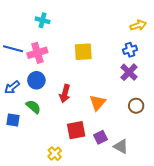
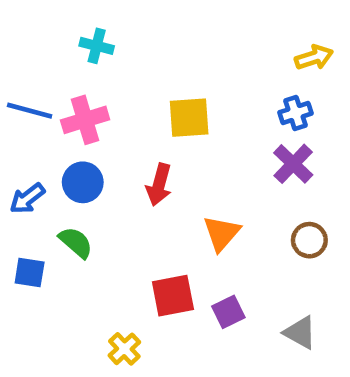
red arrow: (65, 94) -> (159, 185), moved
gray triangle: (121, 146) -> (300, 333), moved

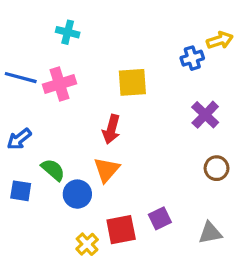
blue cross: (295, 113) -> (192, 58), moved
blue circle: (83, 182) -> (77, 194), moved
orange triangle: (221, 233) -> (106, 170), moved
red square: (173, 296) -> (121, 230), moved
gray triangle: (300, 333) -> (210, 233), turned -40

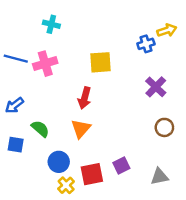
blue circle: (77, 194) -> (59, 162), moved

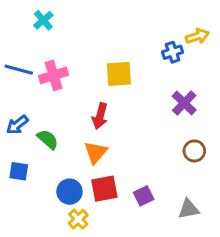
cyan cross: (51, 24) -> (43, 20), moved, turned 35
green semicircle: (40, 129) -> (48, 139), moved
red square: (92, 174) -> (104, 189), moved

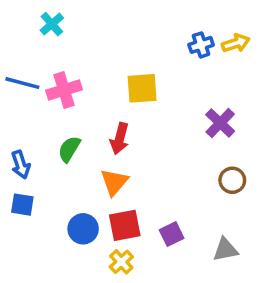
blue cross: (173, 52) -> (201, 45), moved
blue arrow: (17, 125) -> (21, 165), moved, turned -70
green semicircle: (48, 139) -> (69, 149), moved, turned -100
yellow cross: (78, 219) -> (121, 262), moved

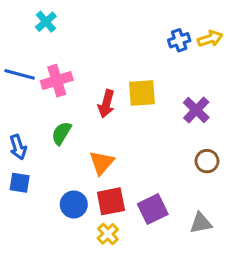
yellow square: (142, 88) -> (142, 93), moved
red arrow: (120, 139) -> (106, 104), moved
purple square: (172, 234) -> (153, 209), size x1.4

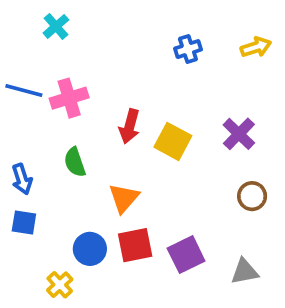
blue cross: (179, 40) -> (188, 49), moved
yellow square: (142, 93) -> (173, 141), moved, turned 32
green semicircle: (61, 133) -> (75, 162), turned -50
yellow cross: (108, 234) -> (60, 285), moved

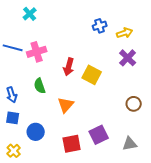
yellow arrow: (256, 47) -> (125, 33), moved
purple cross: (239, 134) -> (128, 58), moved
red square: (135, 245) -> (72, 144), moved
blue circle: (90, 249) -> (36, 132), moved
yellow cross: (60, 285) -> (14, 151), moved

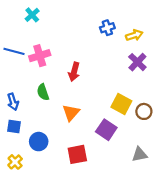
yellow square: (92, 75) -> (121, 104), moved
purple square: (99, 135) -> (106, 130), moved, turned -30

